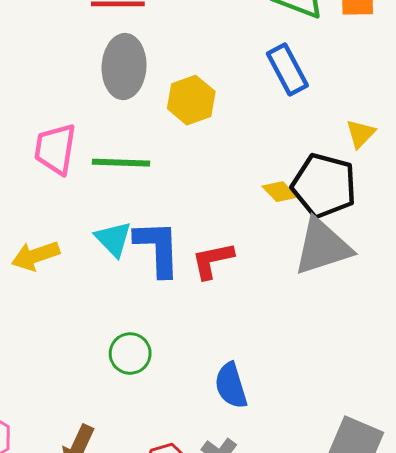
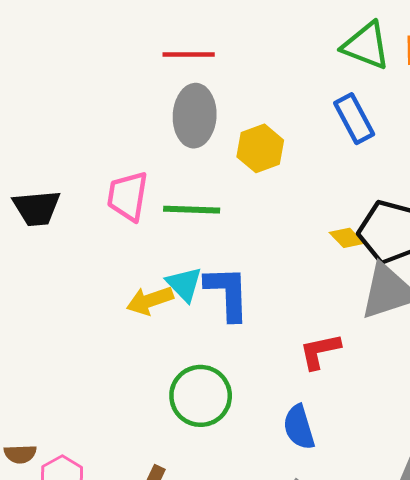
yellow arrow: (35, 256) -> (150, 300), moved
red L-shape: (213, 260) -> (320, 351), moved
green circle: (130, 353) -> (201, 396), size x1.5

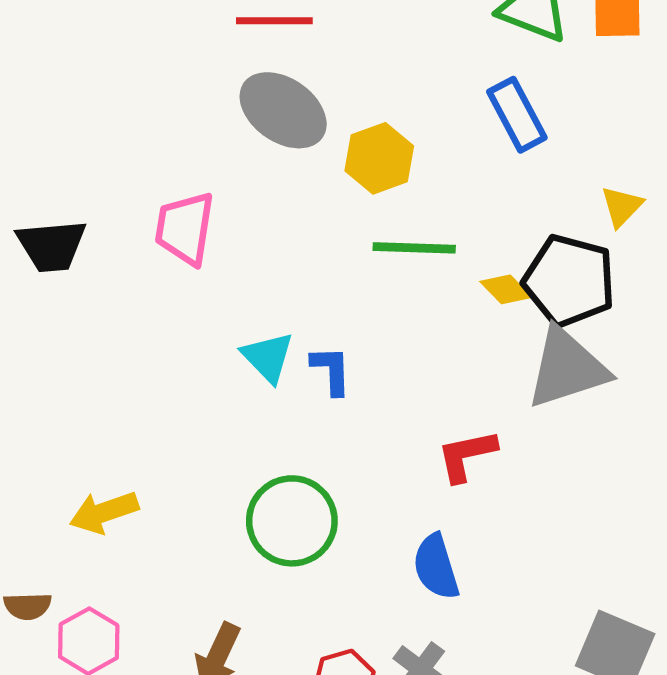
gray ellipse: (195, 116) -> (283, 110), turned -58
green line: (192, 210) -> (414, 248), moved
blue L-shape: (227, 293) -> (331, 370), size x0.6
yellow arrow: (150, 300) -> (104, 512), moved

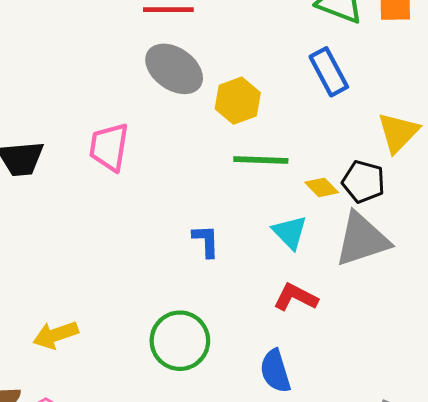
yellow triangle: (622, 206) -> (398, 132), size x1.5
black pentagon: (569, 281) -> (363, 182), size x0.7
cyan triangle: (268, 357) -> (290, 232), moved
red L-shape: (467, 455) -> (296, 297), turned 39

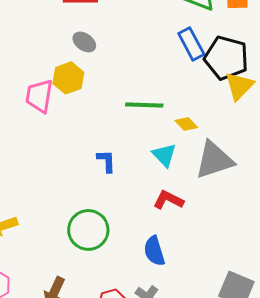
gray ellipse: (174, 69) -> (84, 42), size x0.6
yellow hexagon: (238, 101) -> (68, 78), moved
black pentagon: (363, 182) -> (226, 58), moved, size x1.5

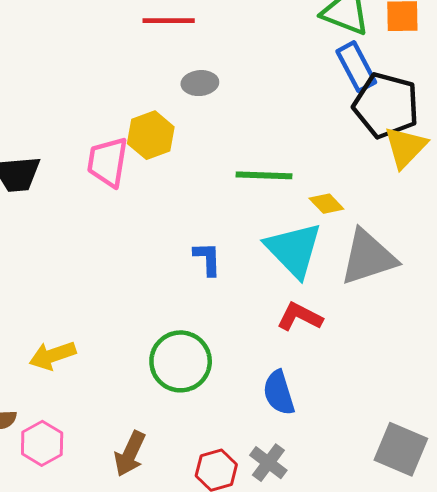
gray ellipse: (84, 42) -> (200, 83), moved, turned -40
blue rectangle: (191, 44) -> (356, 67), moved
cyan triangle: (164, 155) -> (294, 250), size x1.6

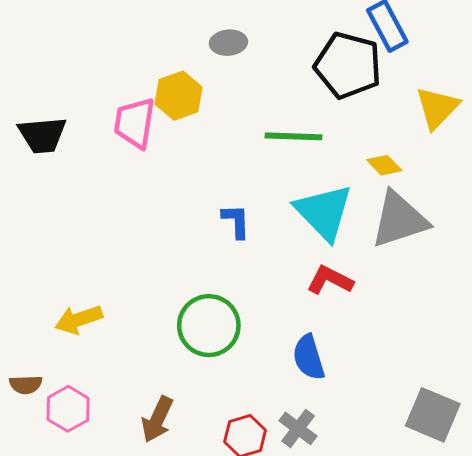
black pentagon: (386, 105) -> (348, 65), moved
yellow diamond: (326, 204) -> (384, 165), moved

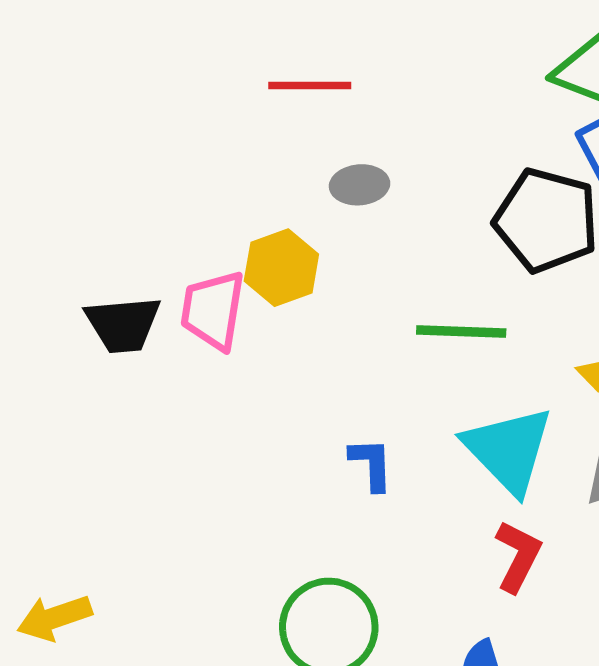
black trapezoid: (42, 135) -> (123, 324), moved
red L-shape: (330, 280) -> (518, 556), turned 90
yellow arrow: (79, 320) -> (54, 618), moved

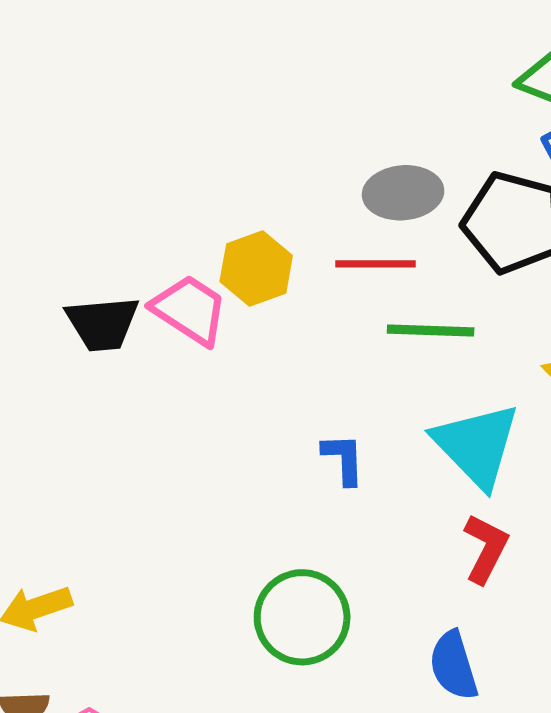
red line: (310, 86) -> (375, 264), moved
gray ellipse: (360, 185) -> (403, 193), moved, size x1.4
pink trapezoid: (213, 310) -> (190, 310), turned 114

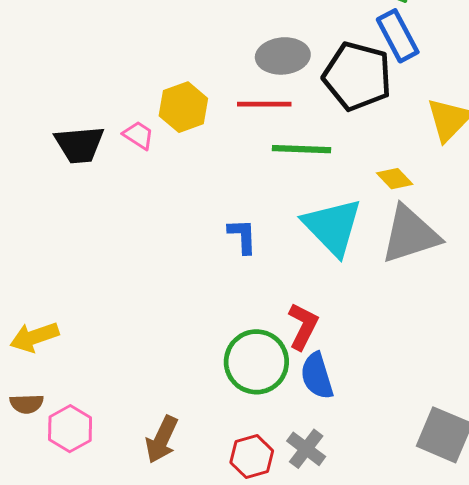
pink trapezoid: (190, 310) -> (138, 135), size x0.6
red L-shape: (486, 548) -> (303, 326), moved
green circle: (302, 617) -> (256, 362), moved

